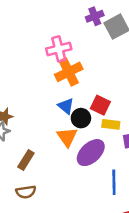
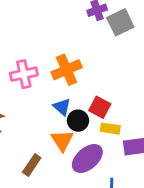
pink cross: (59, 49) -> (24, 74), moved
brown rectangle: (26, 160) -> (32, 165), moved

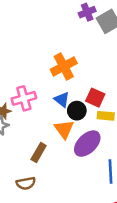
pink cross: (24, 74) -> (24, 98), moved

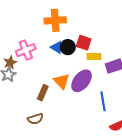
orange cross: (64, 66) -> (55, 20), turned 30
black circle: (77, 111) -> (68, 47), moved
orange triangle: (64, 129) -> (62, 81), moved

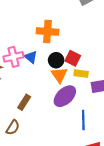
blue triangle: (57, 47) -> (31, 57), moved
orange triangle: (62, 81) -> (59, 75), moved
brown semicircle: (35, 119) -> (13, 127), turned -49

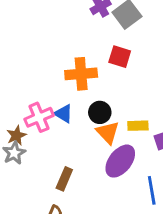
red square: (73, 58) -> (120, 57), moved

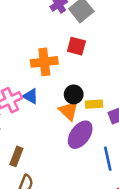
black circle: (100, 112) -> (74, 94), moved
brown rectangle: (64, 179) -> (16, 156), moved

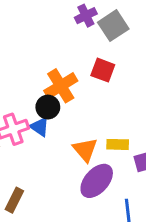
orange cross: (44, 62) -> (61, 86), turned -30
black circle: (74, 94) -> (48, 107), moved

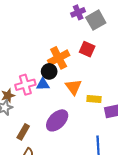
blue triangle: (40, 127) -> (43, 84), turned -40
orange triangle: (85, 150) -> (73, 87), moved
purple ellipse: (97, 181) -> (57, 120), moved

